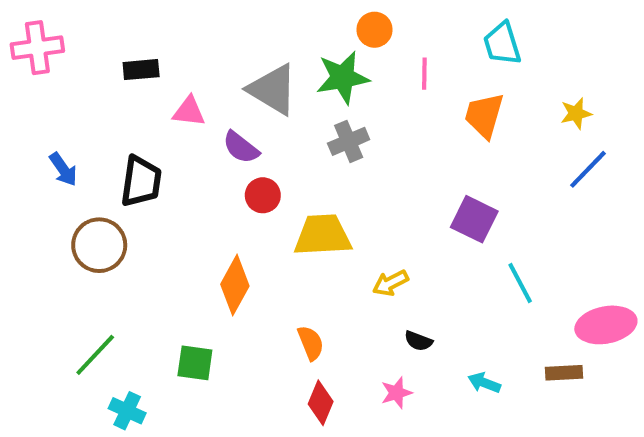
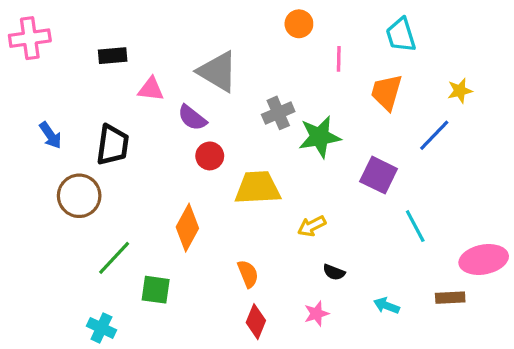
green star: (343, 78) -> (320, 137), moved
blue line: (588, 169) -> (434, 135), moved
green line: (95, 355) -> (114, 258), moved

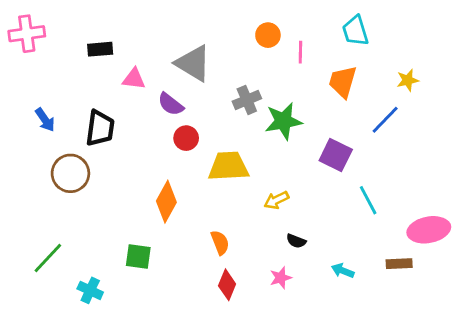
orange circle: (299, 24) -> (268, 35), moved
green line: (114, 258) -> (48, 258), moved

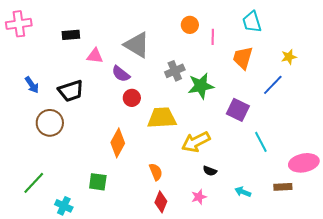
black trapezoid: (100, 128) -> (71, 91), turned 64
yellow arrow: (276, 200) -> (196, 142), size x1.6

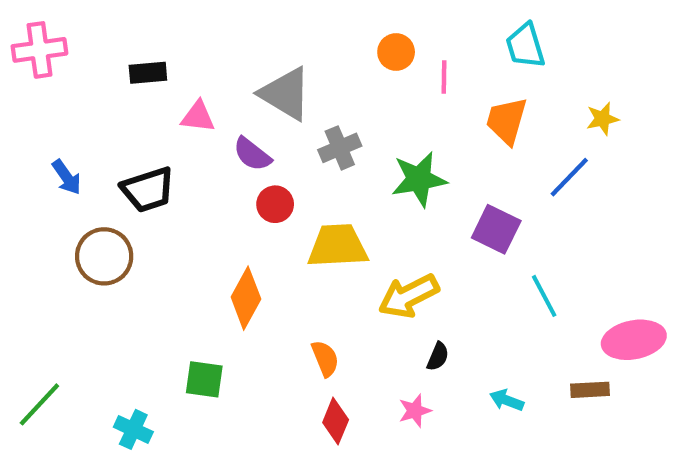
gray cross: (175, 71) -> (340, 148), moved
black semicircle: (210, 171) -> (438, 356), turned -88
green line: (34, 183) -> (39, 404), moved

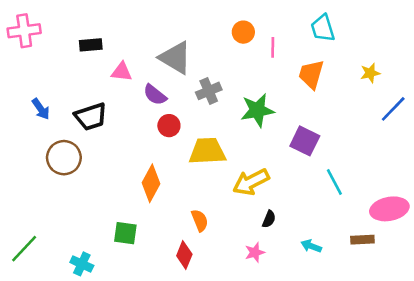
blue line: (569, 177) -> (393, 109), moved
red diamond: (336, 421) -> (184, 255), moved

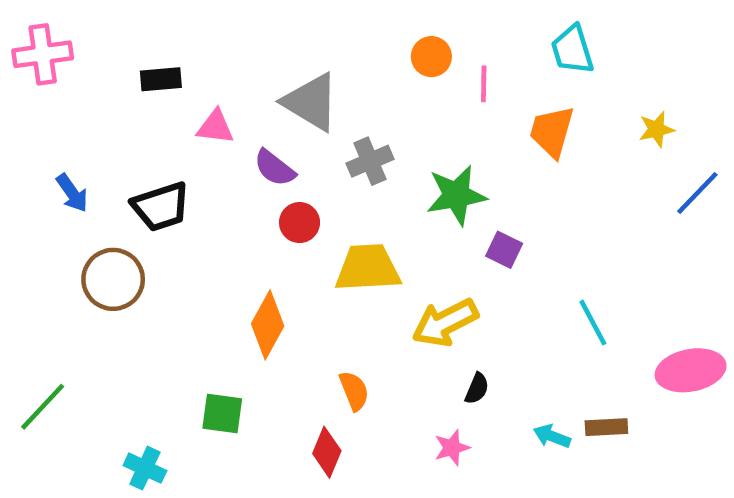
purple square: (305, 141) -> (504, 250), moved, size x0.7
brown rectangle: (362, 240) -> (606, 427), moved
green line: (24, 249) -> (43, 407), moved

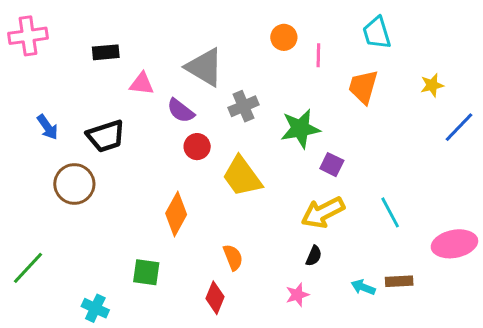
yellow trapezoid: (368, 268) -> (242, 177), turned -123
yellow arrow: (445, 323) -> (323, 212), moved

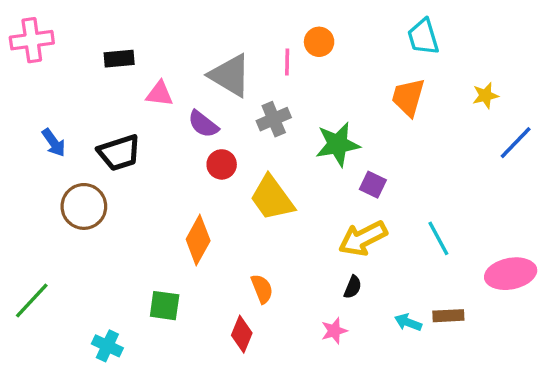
pink line: (318, 55) -> (287, 62), moved

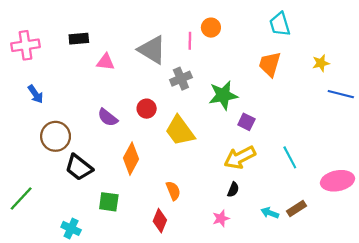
pink cross: (32, 40) -> (26, 45), moved
purple semicircle: (203, 124) -> (108, 117), moved
blue line: (516, 143) -> (341, 94), turned 60
black trapezoid: (119, 153) -> (79, 167), moved, turned 56
brown rectangle: (448, 316) -> (296, 208), turned -30

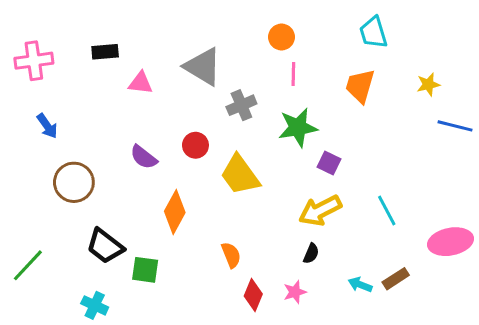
pink line: (190, 41) -> (293, 74), moved
black trapezoid: (79, 167) -> (105, 246), moved
red diamond: (160, 221) -> (253, 295), moved

